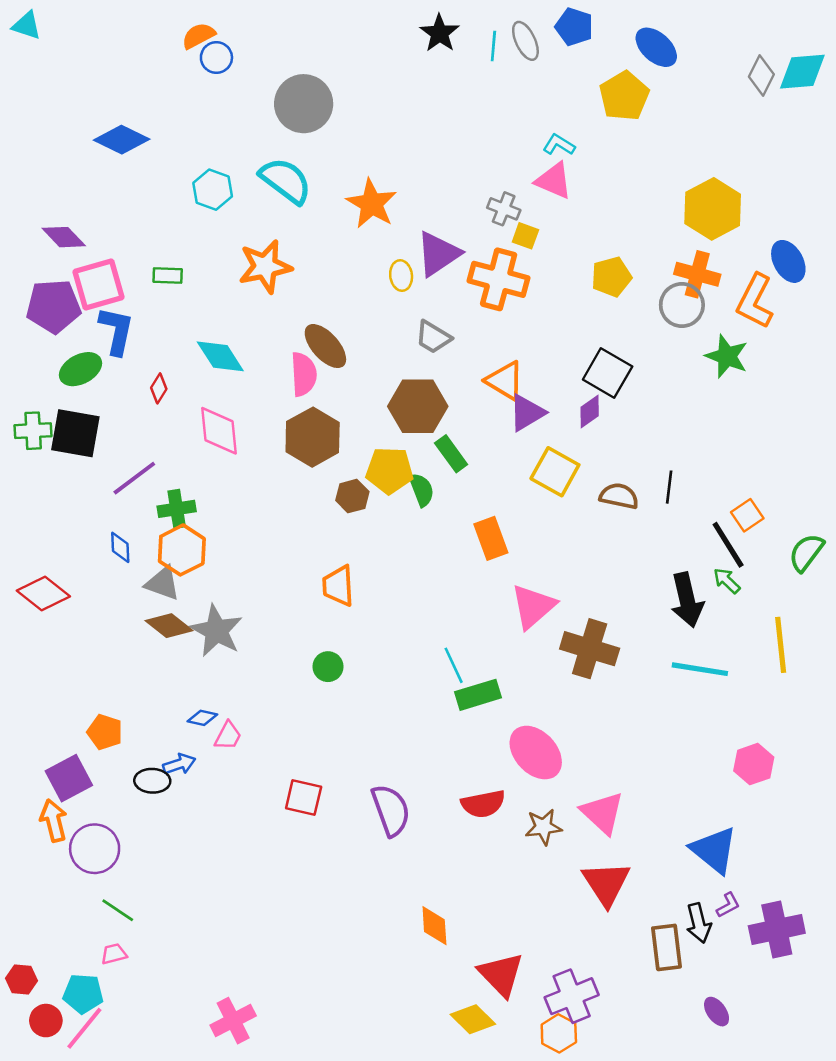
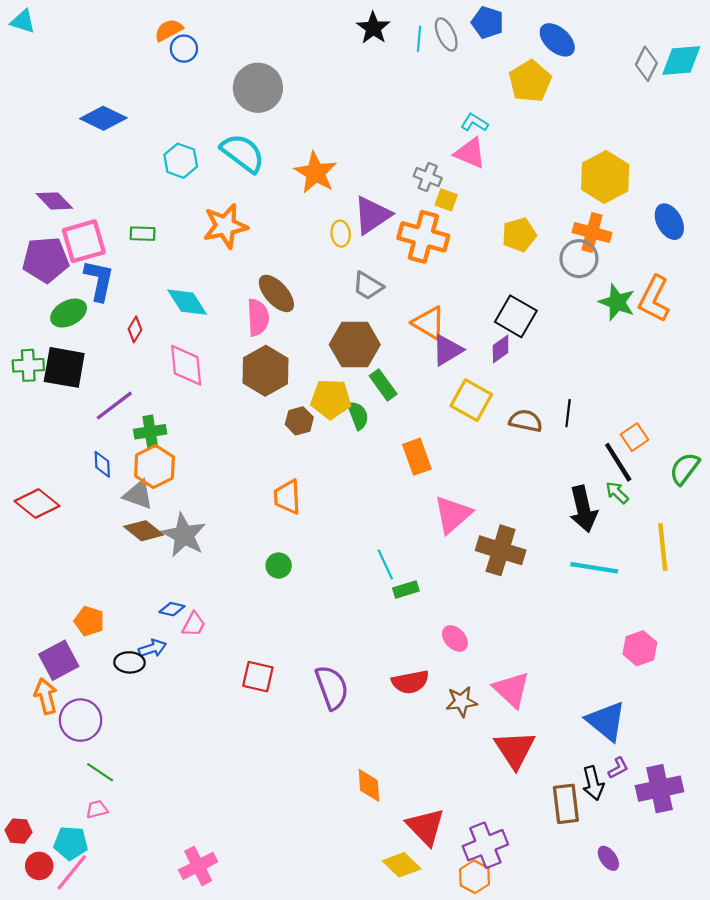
orange L-shape: (755, 301) -> (654, 299), moved
green rectangle: (478, 695) -> (406, 589), size x0.7
pink ellipse: (536, 753) -> (455, 638), size x0.6

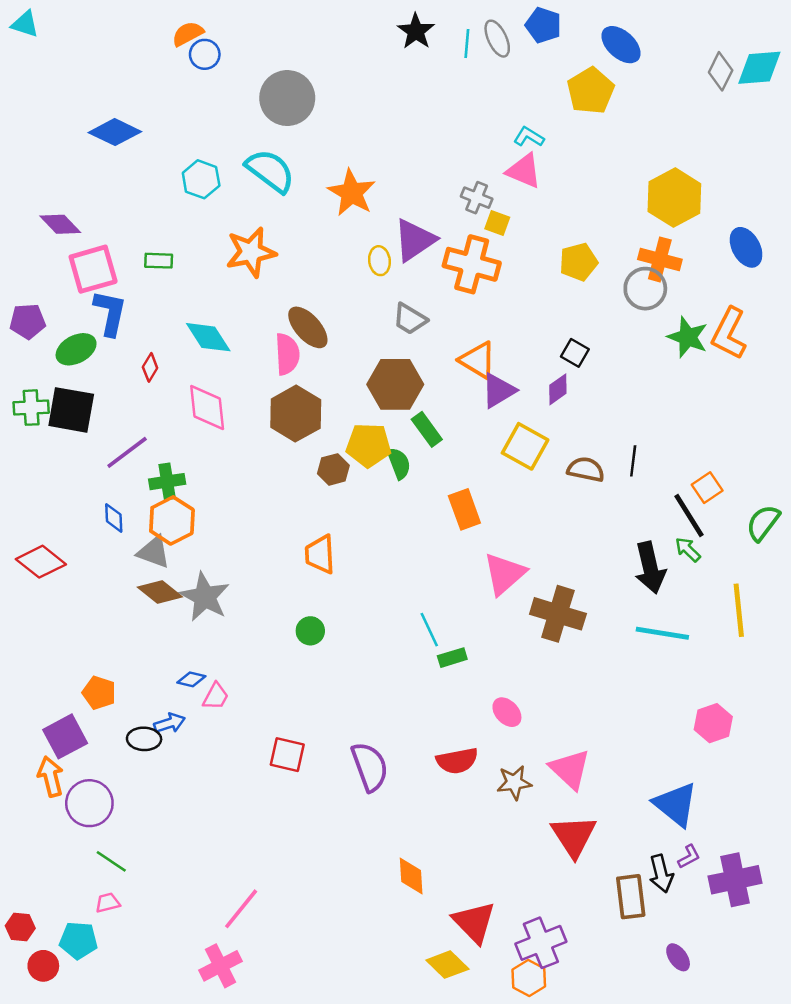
purple pentagon: (46, 260) -> (28, 321), moved, size x0.7
black square: (516, 316) -> (575, 353), size x0.6
pink line: (72, 872) -> (241, 909), moved

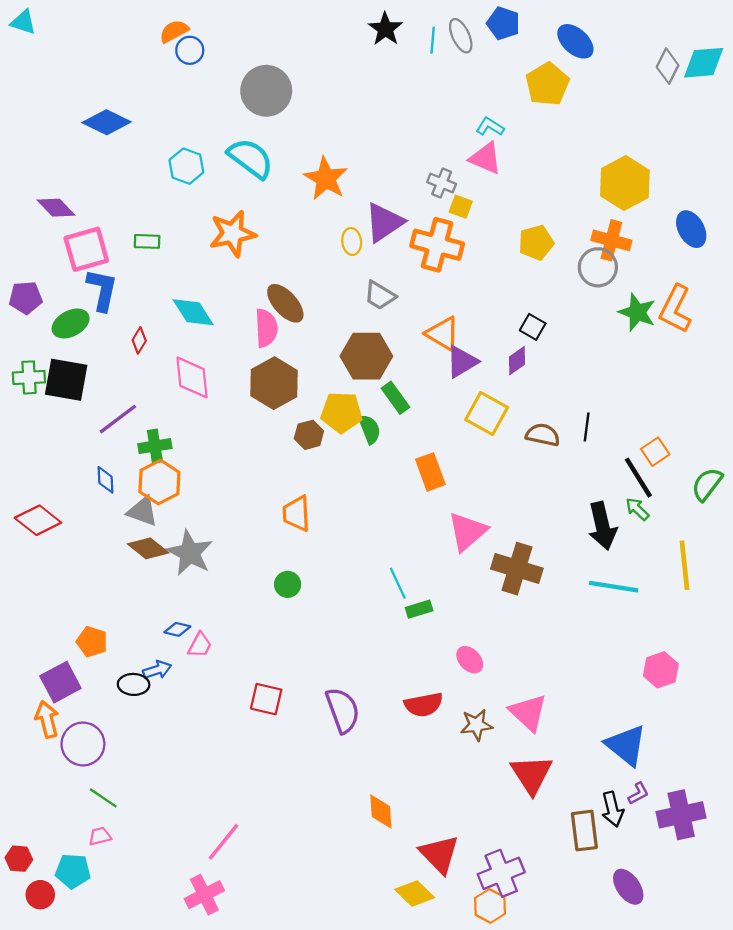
purple ellipse: (678, 957) -> (628, 887), size x1.4

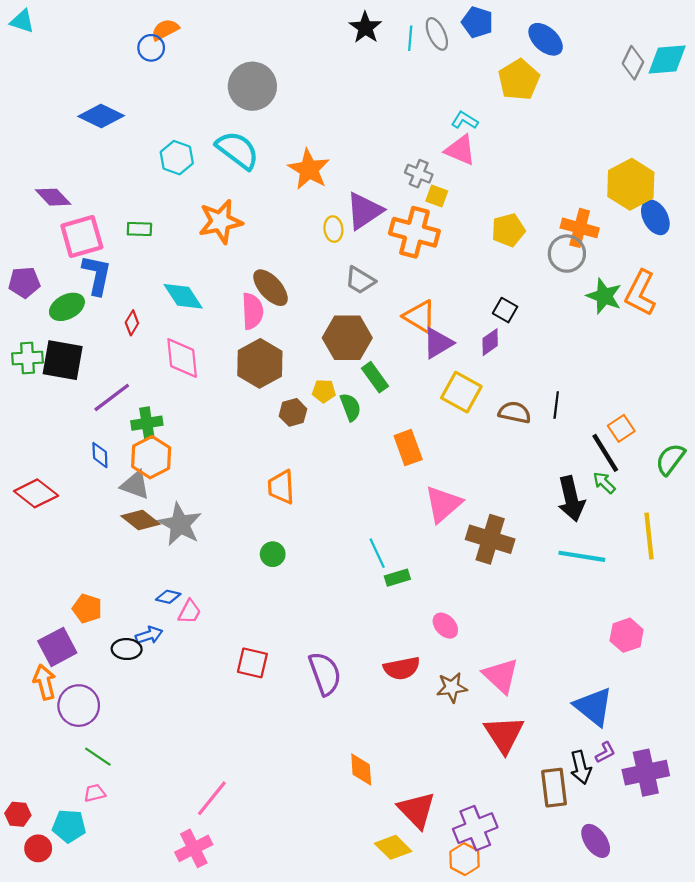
blue circle: (190, 50) -> (151, 48), moved
yellow hexagon: (625, 183) -> (631, 184), moved
yellow pentagon: (342, 412) -> (324, 391), size x0.6

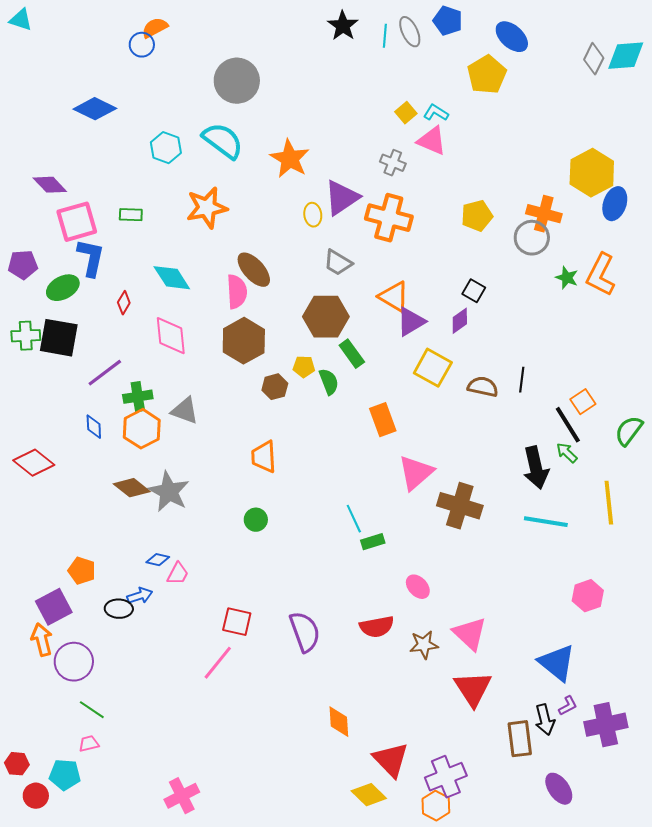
yellow square: (437, 196) -> (406, 113), moved, turned 30
blue ellipse: (655, 217) -> (615, 204), turned 48
green star: (604, 296) -> (567, 278), size x0.7
gray triangle: (135, 485) -> (185, 411), moved
pink line: (212, 798) -> (218, 663), moved

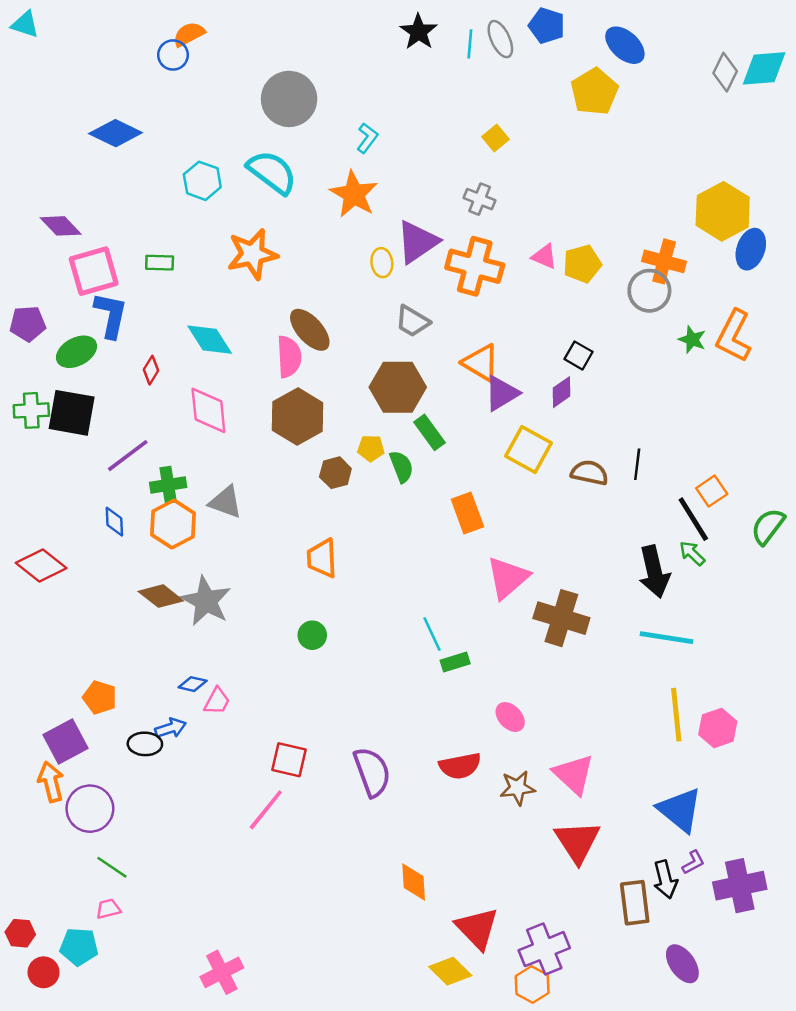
cyan L-shape: (436, 113) -> (367, 138), moved, turned 95
pink triangle: (432, 141) -> (544, 257), moved, size x0.7
yellow line: (609, 503) -> (676, 715), moved

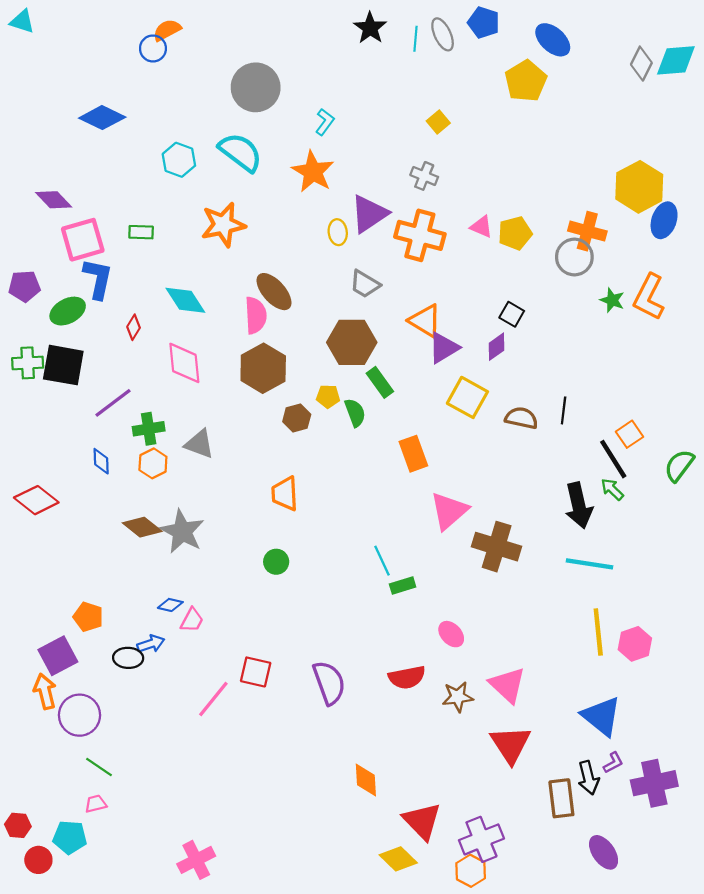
orange hexagon: (173, 524) -> (153, 463), size x0.7
pink line: (266, 810) -> (213, 699), moved

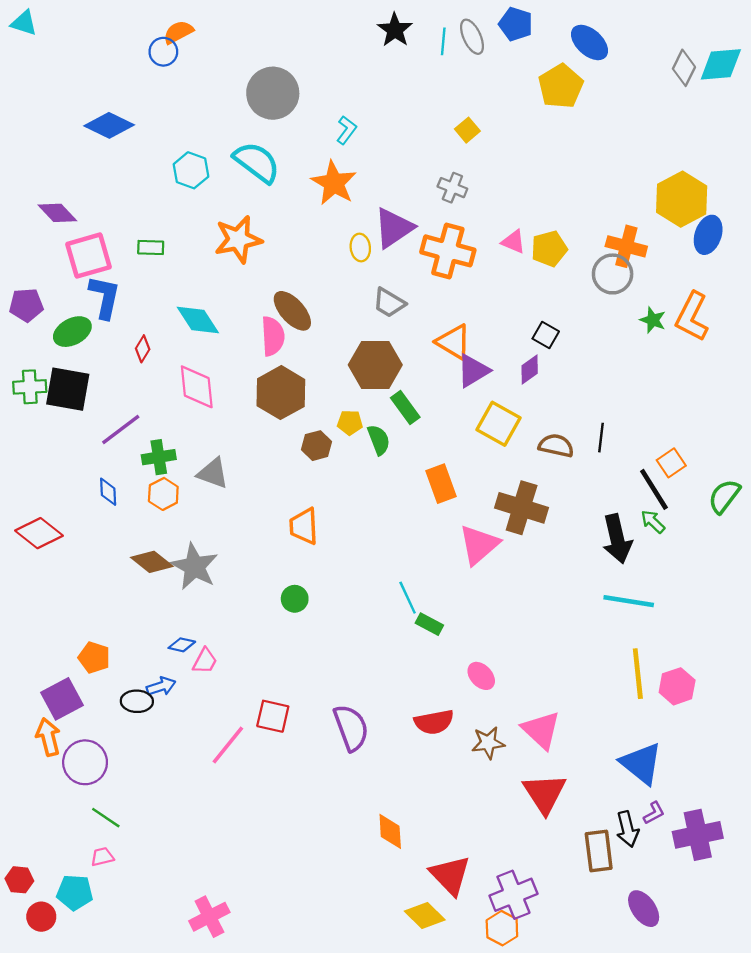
brown cross: (497, 547) -> (522, 508), moved
green rectangle: (403, 585) -> (429, 624), turned 45

